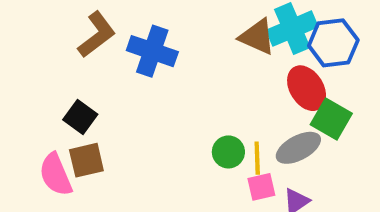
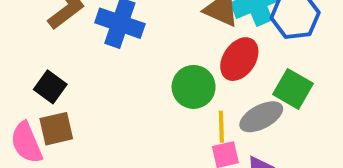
red ellipse: (307, 88) -> (239, 59), moved, turned 66
green circle: (228, 152) -> (194, 87), moved, size x1.4

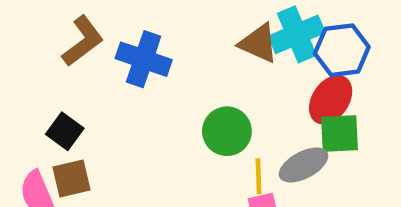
red ellipse: (239, 59) -> (331, 100), moved
green square: (293, 89) -> (340, 133), turned -33

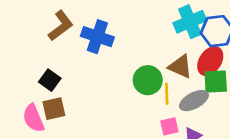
brown triangle: (258, 43) -> (180, 67), moved
yellow line: (258, 176) -> (167, 94), moved

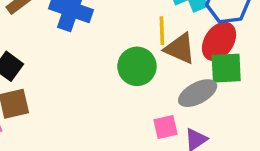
yellow line: (167, 94) -> (162, 31), moved

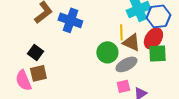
gray ellipse: (198, 93) -> (126, 64), moved

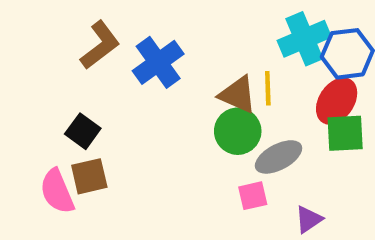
blue cross: (70, 20) -> (158, 62), turned 35
brown triangle: (131, 42) -> (238, 95), moved
pink square: (123, 86) -> (253, 196), moved

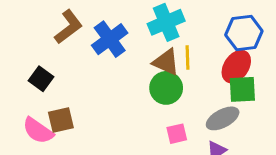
cyan cross: (304, 39) -> (166, 22), moved
black square: (83, 131) -> (41, 79), moved
gray ellipse: (279, 157) -> (223, 118), moved
pink semicircle: (57, 191) -> (38, 131), turned -32

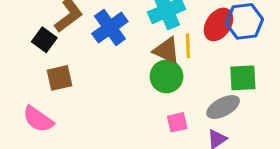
red ellipse: (236, 67) -> (218, 24), moved
black square: (41, 79) -> (44, 40), moved
brown square: (61, 120) -> (59, 78), moved

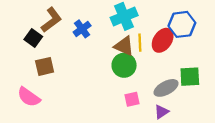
red ellipse: (218, 24) -> (163, 40), moved
blue cross: (110, 27) -> (82, 29), size x0.7
green square: (243, 78) -> (190, 77), moved

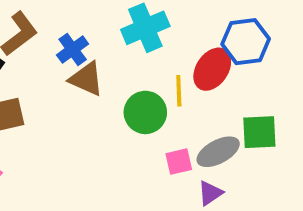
yellow line: (140, 43) -> (179, 91), moved
brown triangle: (124, 46) -> (86, 79), moved
pink square: (132, 99) -> (179, 162), moved

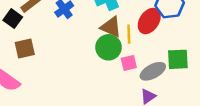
brown triangle: (86, 79) -> (111, 27), moved
pink square: (179, 162) -> (129, 63), moved

